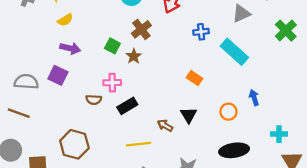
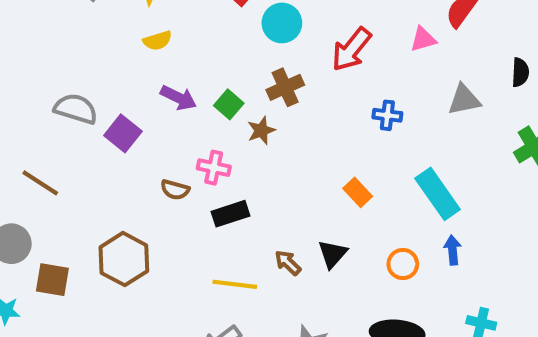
purple arrow: (70, 48) -> (178, 98), moved
cyan rectangle: (234, 52) -> (438, 194), moved
gray semicircle: (26, 82) -> (76, 109), moved

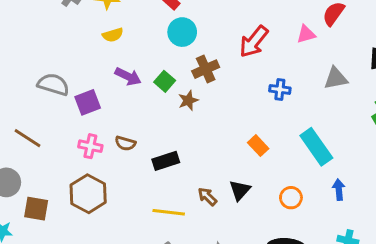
cyan circle: (282, 23) -> (182, 32), moved
purple square: (123, 133) -> (88, 102), turned 30
pink cross: (214, 168) -> (90, 146), moved
blue arrow: (453, 250) -> (339, 190), moved

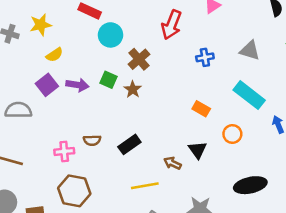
gray triangle: (336, 78) -> (250, 50), moved, turned 45
purple square: (88, 102) -> (47, 85), moved
orange circle: (291, 198) -> (232, 134), moved

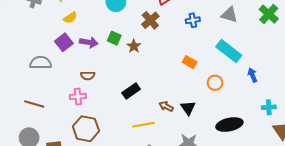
brown cross: (139, 59) -> (150, 20), moved
brown semicircle: (92, 140) -> (88, 76), moved
black triangle: (198, 150) -> (188, 108), moved

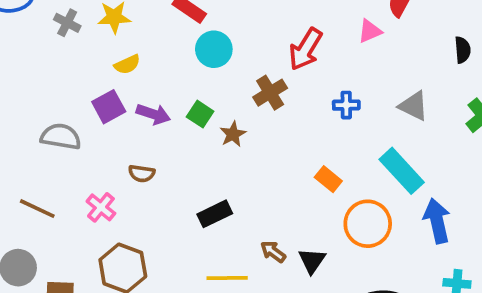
blue arrow: (252, 75) -> (437, 221), size x1.6
orange circle: (215, 83) -> (368, 224), size x1.6
pink cross: (78, 97) -> (101, 207), moved, turned 35

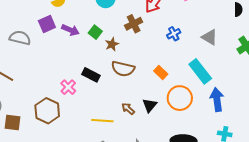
blue cross: (346, 105) -> (174, 34), turned -32
brown semicircle: (142, 173) -> (123, 69), moved, size x1.6
pink cross: (101, 207) -> (68, 87), moved
black rectangle: (215, 214) -> (91, 75), moved, turned 48
black triangle: (312, 261) -> (150, 105), moved

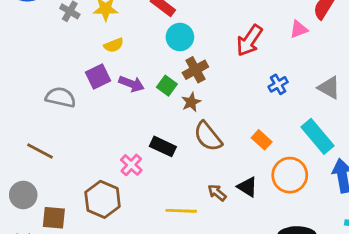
brown cross: (134, 24) -> (195, 70), moved
brown semicircle: (123, 69) -> (208, 136), turned 40
black triangle: (150, 105) -> (247, 187), turned -35

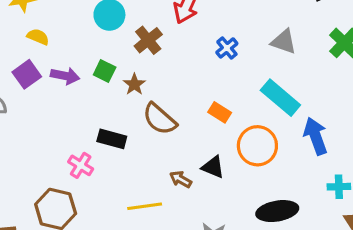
yellow semicircle: (114, 45) -> (38, 37), turned -126
brown cross: (195, 70) -> (148, 40), moved

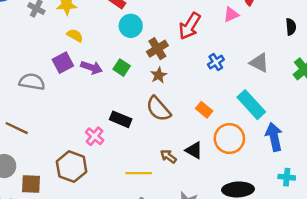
brown star: (134, 84) -> (159, 75), moved

